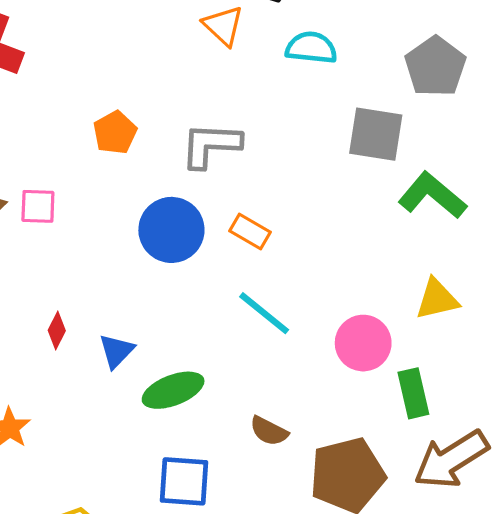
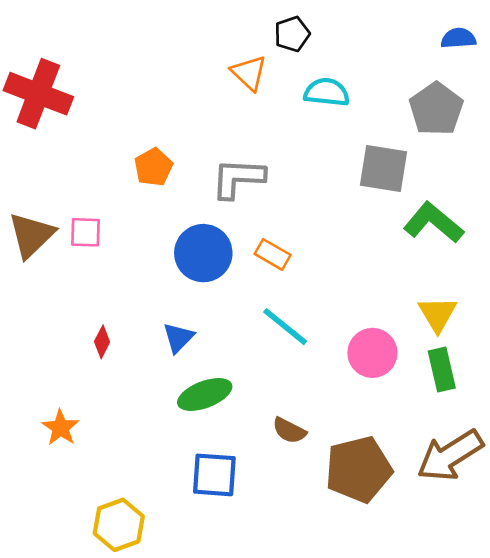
yellow triangle: (437, 299) -> (438, 314), turned -48
blue triangle: (116, 351) -> (178, 338), moved
green rectangle: (413, 393) -> (442, 370), moved

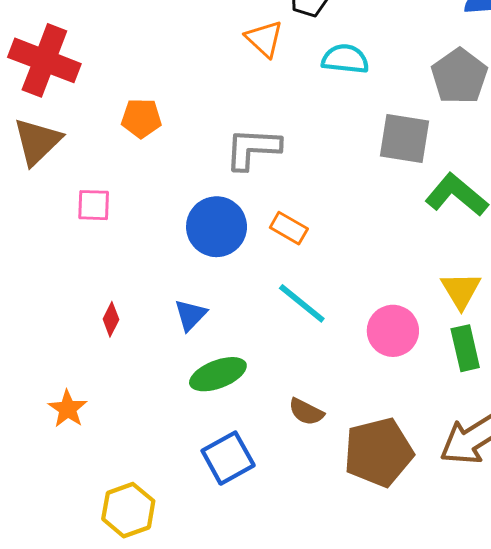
orange pentagon: (153, 167) -> (141, 118), moved, turned 30
brown triangle: (31, 235) -> (37, 141), moved
blue square: (214, 475) -> (228, 458), turned -33

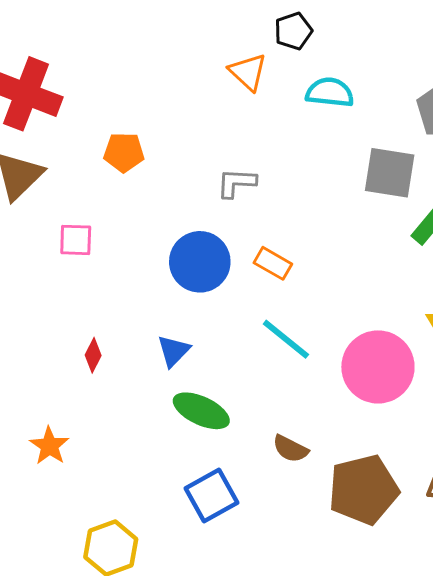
gray L-shape: (253, 149) -> (236, 183), size x0.7
pink circle: (393, 331) -> (378, 367), size x1.4
green ellipse: (218, 374) -> (201, 411), turned 46

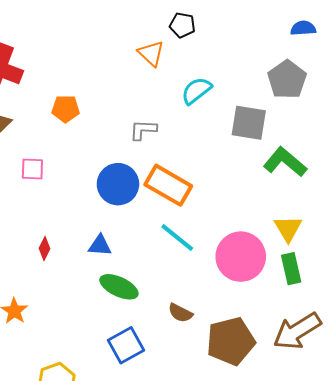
black pentagon: (293, 31) -> (182, 25), turned 30
cyan semicircle: (330, 92) -> (196, 91), moved, turned -44
orange rectangle: (273, 263) -> (168, 185), size x1.8
blue triangle: (174, 351) -> (100, 246), turned 50

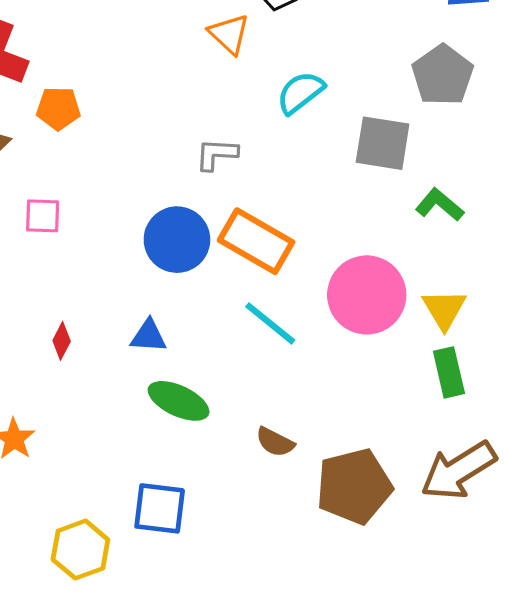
orange pentagon: (66, 109) -> (58, 108), moved
green L-shape: (285, 162) -> (439, 205), size x0.7
pink circle: (241, 257) -> (367, 295), moved
blue square: (126, 345) -> (160, 508), moved, turned 36

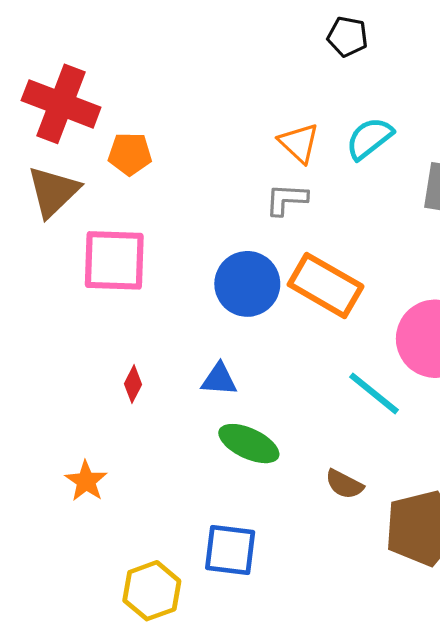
orange triangle: (229, 34) -> (299, 143), moved
pink square: (43, 216) -> (114, 260), size x1.8
cyan line: (270, 323) -> (374, 393), moved

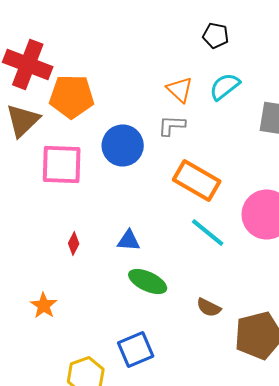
black pentagon: (347, 37) -> (216, 35), moved
orange pentagon: (130, 154) -> (72, 96), size x1.6
blue circle: (247, 284) -> (123, 145), moved
cyan line: (374, 393) -> (208, 232), moved
blue square: (230, 550) -> (136, 349), turned -30

